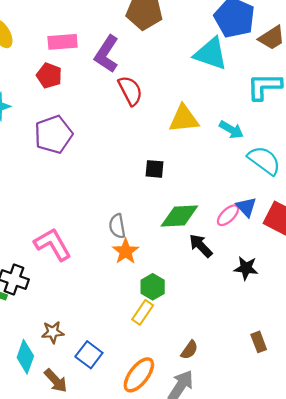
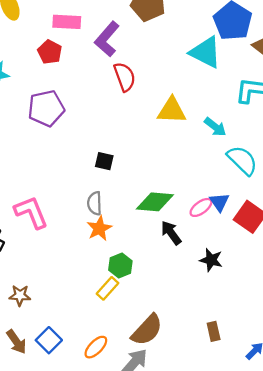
black square: (155, 169) -> (104, 161), moved
brown semicircle: (189, 350) -> (147, 330), size x1.8
blue square: (89, 355) -> (49, 340), moved
orange ellipse: (139, 375) -> (96, 347), size x0.7

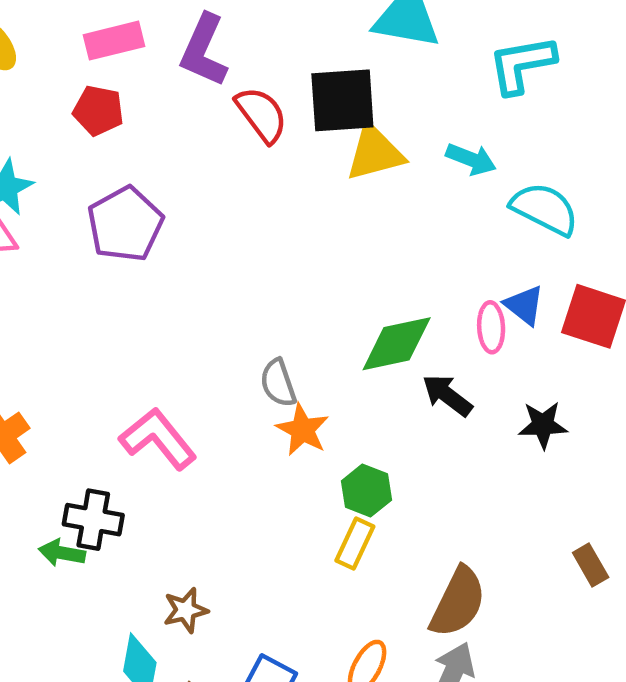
black square: (104, 161) -> (342, 100), moved, size x1.8
pink ellipse: (201, 207) -> (491, 327), turned -40

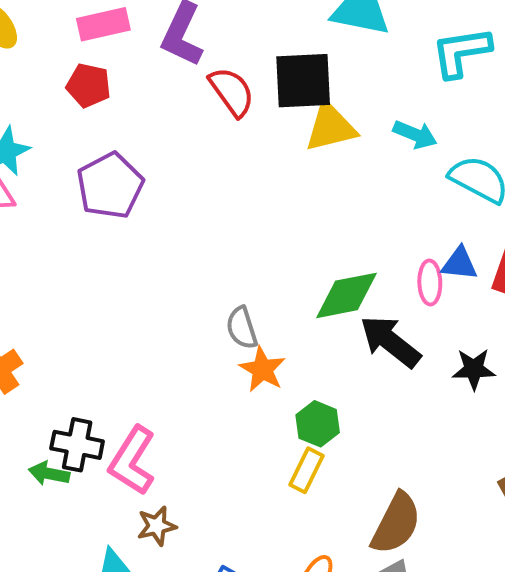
blue triangle: (524, 305) -> (459, 264), turned -33
black arrow: (447, 395) -> (390, 341), size x1.4
pink L-shape: (158, 439) -> (132, 461), moved, turned -110

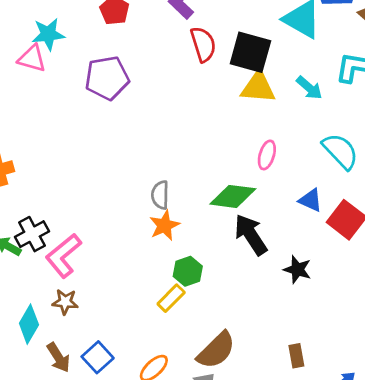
cyan arrow: (415, 134) -> (309, 88), moved
pink ellipse: (430, 283) -> (267, 155), moved
black cross: (77, 445) -> (32, 234), turned 32

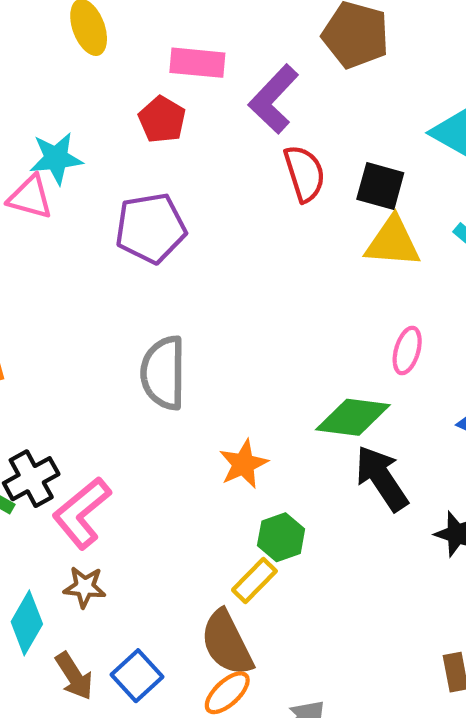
black square: (250, 52) -> (380, 186), size x0.7
gray semicircle: (160, 195) -> (163, 373), moved, size x1.6
brown semicircle: (216, 350) -> (227, 643), moved, turned 108

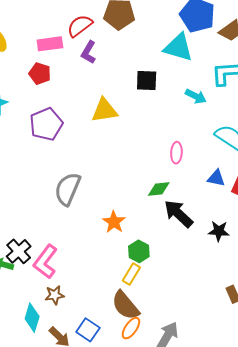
purple L-shape: (274, 99) -> (89, 52), size x0.7
red semicircle: (305, 173) -> (80, 26), moved, turned -96
yellow triangle: (393, 242) -> (104, 110), moved
gray semicircle: (163, 373) -> (68, 189), turned 36
green diamond: (353, 417) -> (159, 189), size x0.7

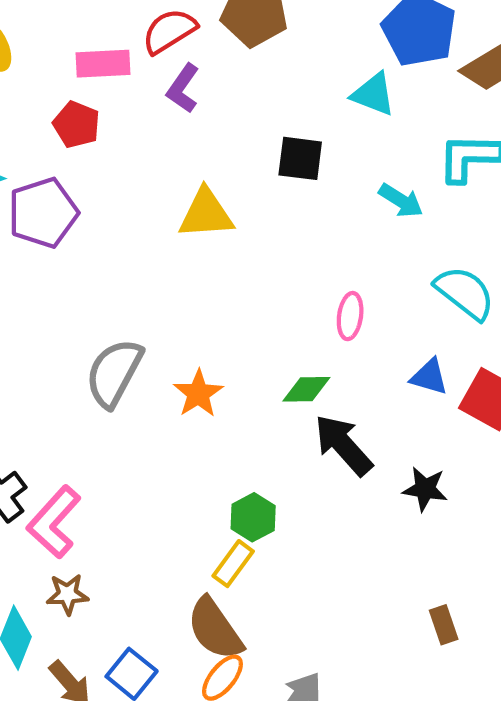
cyan triangle: (178, 47) -> (373, 94), size x0.7
purple pentagon: (46, 124) -> (43, 213), moved
orange star: (114, 222) -> (198, 394), moved

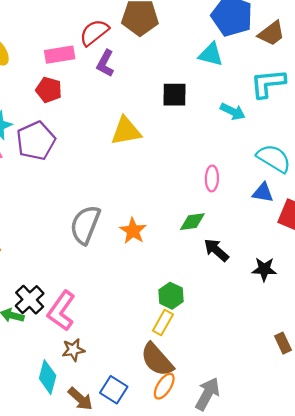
blue triangle: (429, 377) -> (263, 193), moved
black arrow: (343, 445) -> (216, 250), size x0.7

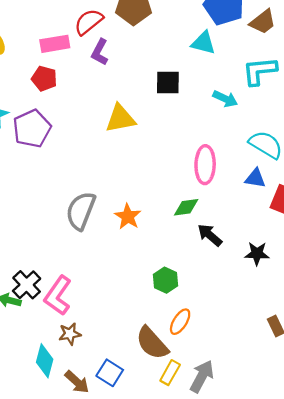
pink ellipse: (212, 178) -> (205, 165), size x1.5
yellow rectangle: (163, 322) -> (170, 373), moved
orange ellipse: (164, 386) -> (180, 322), moved

